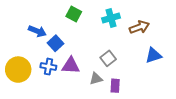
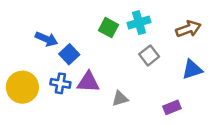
green square: (74, 14) -> (109, 28), moved
brown arrow: (139, 27) -> (188, 29), moved
gray square: (108, 58) -> (149, 55), moved
purple rectangle: (115, 86) -> (172, 107), moved, turned 64

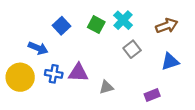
cyan cross: (139, 23) -> (123, 20), turned -30
blue arrow: (46, 39) -> (38, 48), moved
blue square: (69, 54) -> (62, 26), moved

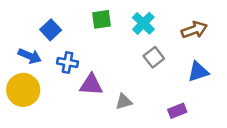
green square: (96, 25) -> (102, 19), moved, turned -36
blue square: (62, 26) -> (51, 30), moved
blue arrow: (38, 48) -> (30, 56), moved
blue cross: (54, 74) -> (68, 62), moved

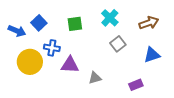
green square: (102, 19) -> (75, 24), moved
blue arrow: (30, 56) -> (17, 31), moved
yellow circle: (23, 90) -> (30, 62), moved

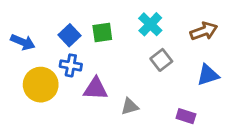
blue square: (39, 23) -> (69, 35), moved
purple rectangle: (136, 85) -> (186, 116), turned 40

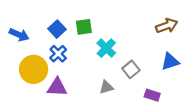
cyan cross: (150, 24) -> (106, 48), moved
gray square: (161, 60) -> (131, 69), moved
blue cross: (71, 65) -> (58, 54), turned 36
purple triangle: (95, 89) -> (57, 87), moved

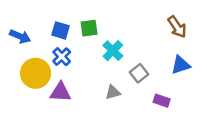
brown arrow: (167, 26) -> (177, 27), turned 75
blue square: (57, 29) -> (61, 30), turned -30

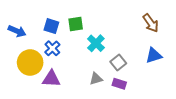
purple rectangle: (162, 101) -> (119, 84), moved

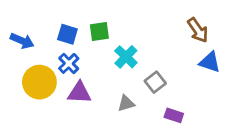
blue triangle: (154, 55) -> (210, 62), moved, turned 36
purple triangle: (51, 79) -> (79, 93), moved
purple rectangle: (119, 84) -> (174, 115), moved

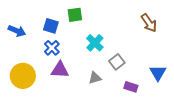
green square: (99, 32) -> (75, 15), moved
blue triangle: (210, 62) -> (158, 73), moved, turned 42
yellow circle: (39, 82) -> (23, 76), moved

